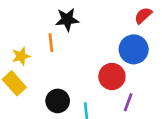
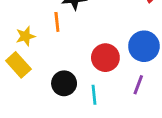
blue circle: (134, 49) -> (144, 46), moved
red circle: (112, 77) -> (105, 58), moved

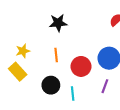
orange line: (57, 22) -> (56, 55), moved

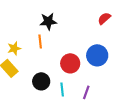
orange line: (56, 55) -> (40, 41), moved
purple line: (105, 86) -> (86, 92), moved

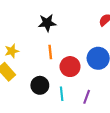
orange line: (40, 41) -> (50, 52), moved

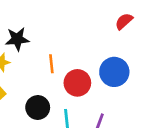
black star: (47, 23) -> (17, 39), moved

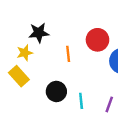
red circle: (77, 83) -> (97, 40), moved

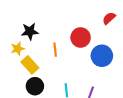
yellow rectangle: (19, 76) -> (30, 65), moved
black circle: (56, 91) -> (35, 86), moved

